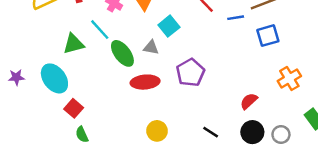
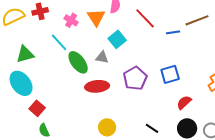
blue square: (268, 36) -> (170, 74), moved
green triangle: (74, 44) -> (25, 54), moved

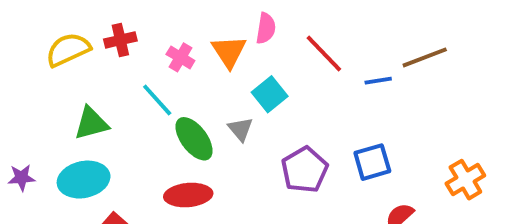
gray triangle: (102, 57) -> (241, 129), turned 40
cyan ellipse: (21, 83) -> (84, 180), turned -65
red ellipse: (97, 86) -> (188, 195), moved

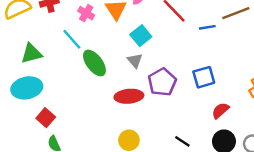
gray triangle: (241, 129) -> (135, 61), moved
red ellipse: (188, 195) -> (129, 96), moved

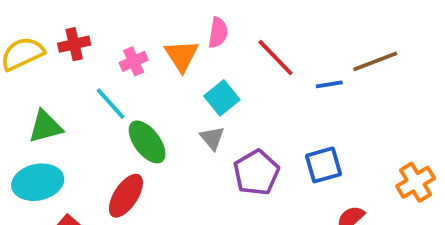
pink cross: (86, 13) -> (134, 61), turned 35
red ellipse: (129, 96) -> (126, 196), moved, turned -52

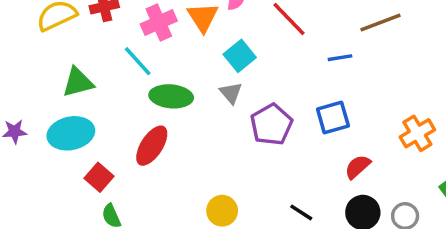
pink cross: (134, 61) -> (159, 22), size x1.4
blue line: (329, 84) -> (340, 58), moved
green ellipse: (147, 142) -> (171, 96), turned -48

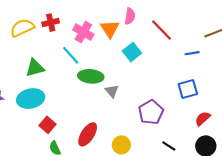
pink cross: (159, 22) -> (83, 32), turned -36
gray triangle: (231, 93) -> (112, 91), moved
purple pentagon: (271, 125) -> (151, 112), moved
red ellipse: (152, 146) -> (88, 134), moved

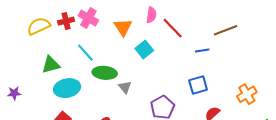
pink semicircle: (130, 16) -> (151, 15), moved
pink cross: (83, 32) -> (88, 18), moved
cyan ellipse: (31, 99) -> (67, 88), moved

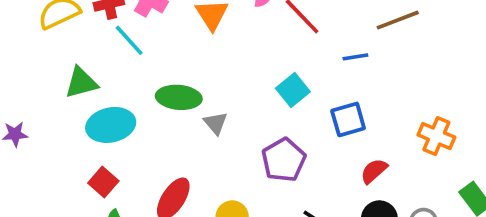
cyan square: (144, 49) -> (293, 90), moved
cyan line: (85, 53) -> (129, 40), moved
orange cross: (247, 94) -> (436, 136), turned -36

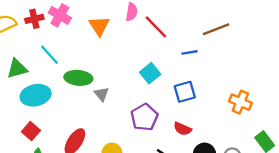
cyan line: (129, 40) -> (49, 55), moved
red semicircle: (374, 171) -> (183, 129), moved, turned -114

